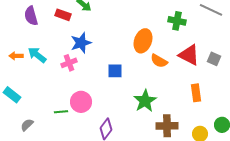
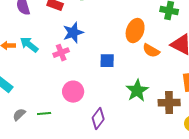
green line: (61, 112) -> (44, 114), moved
brown cross: (167, 126) -> (169, 103), moved

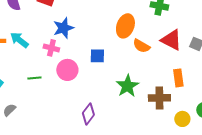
pink cross: (61, 53) -> (51, 48), turned 35
pink circle: (73, 92) -> (67, 70), moved
green line: (44, 114) -> (34, 78), moved

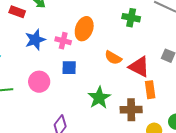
orange ellipse: (125, 26) -> (84, 29), moved
red triangle: (171, 40) -> (139, 67), moved
pink cross: (51, 48) -> (63, 41), moved

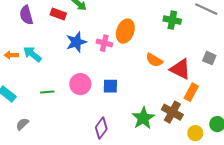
blue square: (69, 68) -> (110, 86), moved
orange rectangle: (150, 90) -> (191, 92), turned 36
green star: (99, 98) -> (143, 118), moved
brown cross: (131, 110) -> (172, 112), turned 30

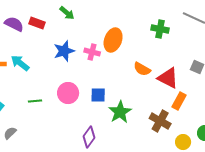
red rectangle: (58, 14) -> (37, 23), moved
purple semicircle: (26, 15) -> (14, 24), turned 132
green star: (143, 118) -> (120, 112), moved

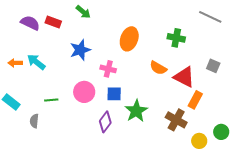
green cross: (160, 29) -> (176, 38), moved
pink cross: (92, 52) -> (108, 69), moved
gray semicircle: (10, 133) -> (34, 121), moved, turned -40
purple diamond: (89, 137) -> (105, 122), moved

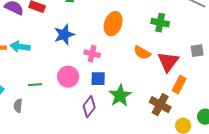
cyan arrow: (36, 62) -> (20, 47), turned -30
gray square: (213, 66) -> (197, 51), turned -32
red triangle: (184, 77) -> (168, 62), turned 40

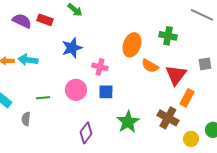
orange ellipse: (113, 24) -> (132, 45), moved
green star: (120, 96) -> (128, 122), moved
purple diamond: (89, 107) -> (86, 133), moved

